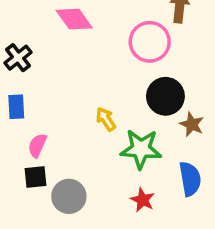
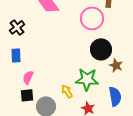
yellow arrow: (106, 119) -> (67, 91), moved

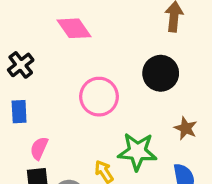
pink circle: (92, 18) -> (99, 97), moved
black circle: (101, 49) -> (161, 73), moved

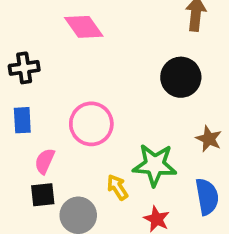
black cross: (21, 65) -> (24, 68), turned 30
pink circle: (99, 97) -> (91, 124), moved

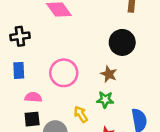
brown star: (209, 139) -> (109, 74), moved
pink semicircle: (45, 161) -> (33, 97), turned 70
green star: (155, 165) -> (105, 100), size x0.6

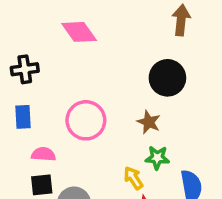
green star: (105, 100) -> (157, 158), moved
yellow arrow: (81, 114) -> (133, 178), moved

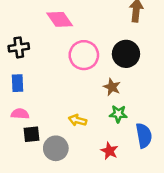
pink circle: (86, 120) -> (84, 55), moved
pink semicircle: (43, 154) -> (20, 114), moved
yellow arrow: (133, 178) -> (77, 120), moved, turned -42

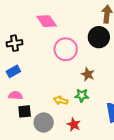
black circle: (126, 54) -> (99, 37), moved
blue rectangle: (17, 83) -> (13, 71), turned 64
green star: (118, 114) -> (82, 95), moved
red star: (109, 151) -> (74, 125), moved

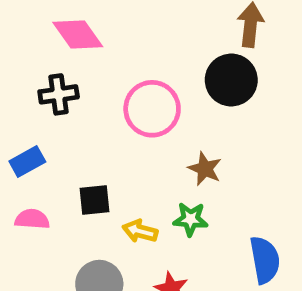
pink diamond: (47, 21) -> (78, 34), moved
black cross: (14, 43) -> (59, 94), moved
black square: (25, 111) -> (95, 200), moved

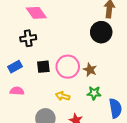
pink circle: (152, 109) -> (68, 67), moved
black square: (95, 200) -> (43, 67), moved
green star: (190, 219) -> (94, 93), moved

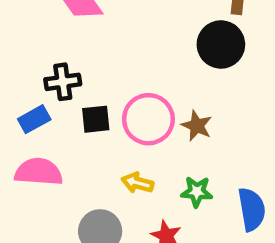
black cross: (28, 38) -> (63, 82), moved
pink semicircle: (17, 91) -> (39, 172), size x1.5
green star: (94, 93) -> (197, 192), moved

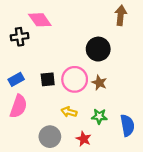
black circle: (221, 44) -> (98, 49), moved
black cross: (63, 82) -> (20, 37), moved
pink semicircle: (39, 172) -> (18, 106), turned 105

